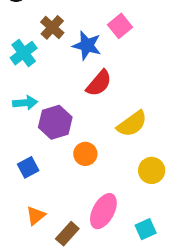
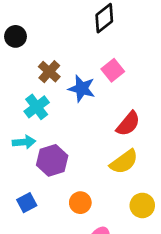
cyan cross: (24, 53) -> (37, 107), moved
red semicircle: (99, 83) -> (128, 124), moved
orange circle: (85, 154) -> (80, 203), moved

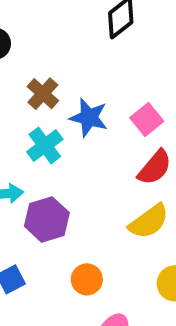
pink square: (113, 70) -> (147, 120), moved
cyan cross: (37, 107) -> (45, 146), moved

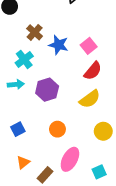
cyan cross: (45, 146) -> (24, 59), moved
purple hexagon: (47, 219) -> (47, 90), moved

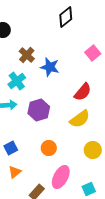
pink square: (89, 46) -> (93, 53), moved
orange triangle: (23, 162) -> (15, 172), moved

